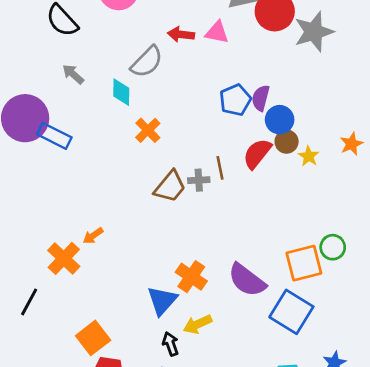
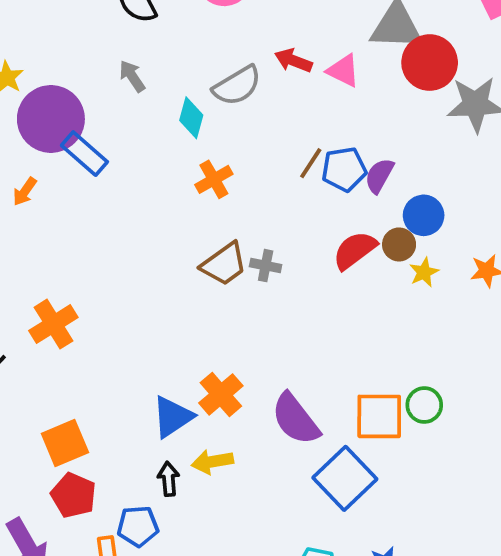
blue circle: (280, 120) -> (424, 215), moved
brown line: (220, 168) -> (311, 163), moved, turned 30
orange arrow: (93, 236) -> (25, 191), moved, turned -35

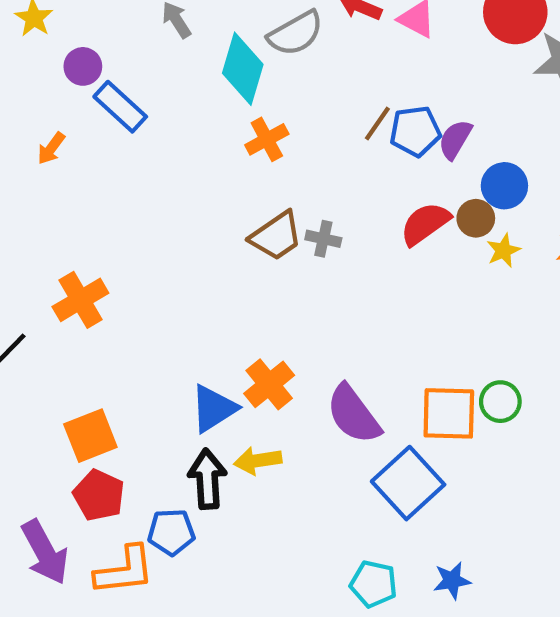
cyan diamond: (191, 118) -> (243, 69), size x1.5
purple circle: (51, 119) -> (83, 66), size x0.5
black arrow: (168, 479) -> (207, 479), size x1.5

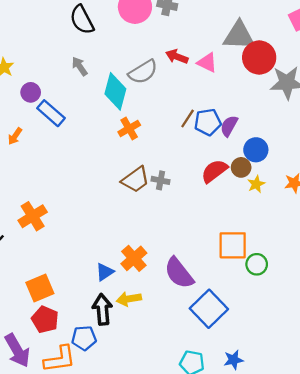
blue triangle: (214, 409) -> (105, 272), size x0.7
orange square: (449, 413) -> (233, 245), moved

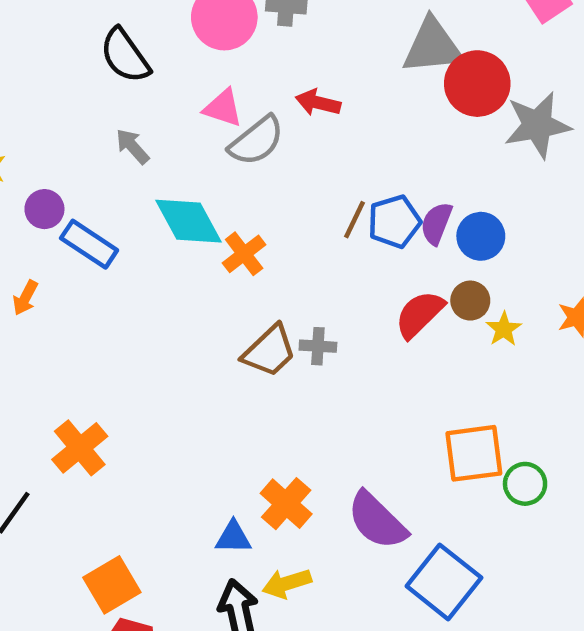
pink triangle: (207, 63) -> (223, 108), moved
cyan diamond: (115, 91) -> (188, 221), moved, turned -36
blue circle: (256, 150) -> (481, 236), moved
blue triangle: (105, 272) -> (233, 537), turned 42

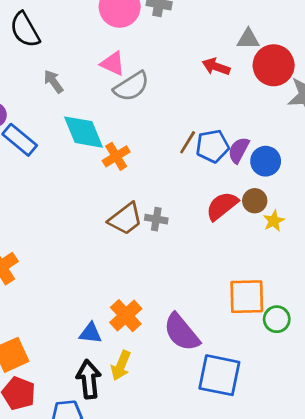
gray triangle: (433, 46) -> (248, 39), size x0.6
black semicircle: (125, 56) -> (25, 30), moved
red arrow: (318, 103) -> (216, 67), moved
blue square: (444, 582) -> (219, 375), turned -33
yellow arrow: (287, 583) -> (121, 366), turned -56

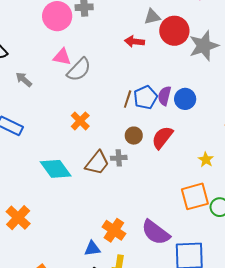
cyan diamond: (84, 132) -> (56, 169), moved
brown circle: (255, 201) -> (134, 136), moved
yellow star: (274, 221) -> (206, 160), moved

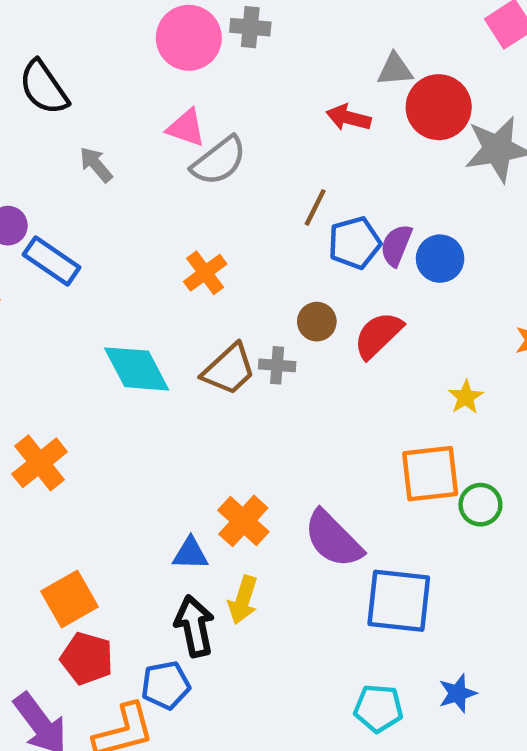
brown line: (128, 99) -> (315, 207), moved

